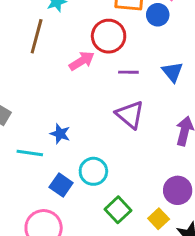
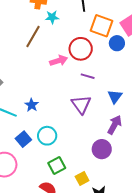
blue triangle: (173, 72) -> (115, 97), moved
purple circle: (178, 190) -> (102, 149), moved

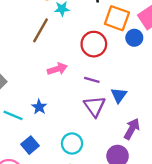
pink arrow: (59, 61) -> (57, 69), moved
purple line: (88, 76) -> (92, 80), moved
blue triangle: (115, 97) -> (119, 95), moved
cyan circle: (47, 136) -> (72, 143), moved

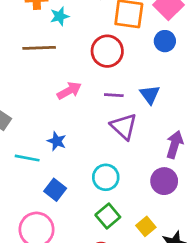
brown line: (41, 30) -> (39, 48), turned 70
blue circle: (134, 38) -> (165, 41), moved
blue triangle: (119, 95) -> (150, 95), moved

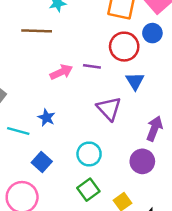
red circle: (107, 51) -> (124, 47), moved
purple line: (114, 95) -> (92, 66), moved

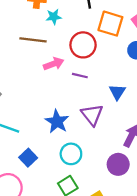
red circle: (124, 47) -> (83, 45), moved
pink arrow: (61, 72) -> (54, 64), moved
blue star: (46, 118) -> (57, 122), moved, size x1.5

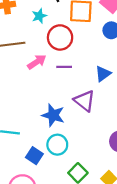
cyan star: (54, 17) -> (39, 16), moved
blue triangle: (117, 92) -> (103, 74), turned 35
cyan circle: (71, 154) -> (57, 145), moved

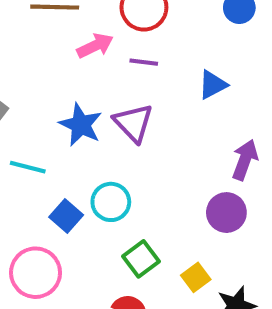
purple triangle: (85, 101) -> (133, 123), moved
blue star: (53, 115) -> (81, 125), moved

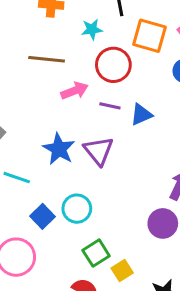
blue triangle: (213, 85) -> (141, 115), moved
yellow square: (196, 277) -> (122, 271), moved

